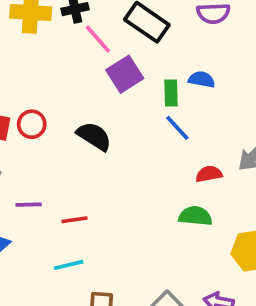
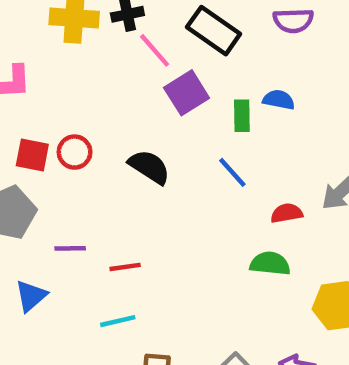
blue line: (177, 128) -> (232, 172), moved

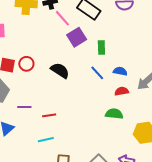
blue semicircle: (279, 100) -> (120, 71), moved

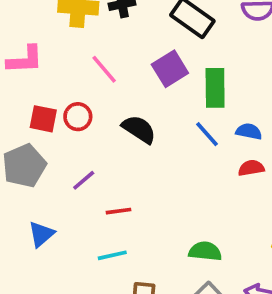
pink line: (62, 18) -> (104, 69), moved
green rectangle: (101, 48) -> (215, 88), size x1.5
purple line: (24, 107) -> (84, 180), moved, turned -40
green semicircle: (114, 114) -> (205, 251), moved

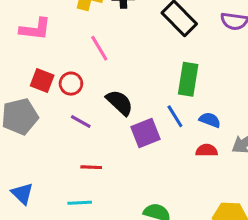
purple square: (170, 69) -> (145, 133), moved
purple line: (84, 180) -> (81, 121), moved, turned 60
blue triangle: (41, 234) -> (22, 194), moved, turned -45

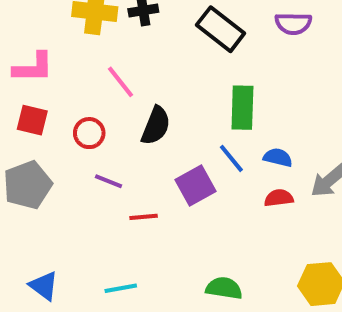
red square: (42, 80) -> (32, 120), moved
black semicircle: (120, 103) -> (156, 126), moved, turned 76
red line: (91, 167) -> (144, 217), moved

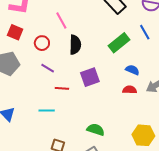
green rectangle: (242, 108) -> (119, 43), turned 40
black semicircle: (156, 126) -> (75, 45), turned -30
blue line: (231, 158) -> (145, 32), moved
cyan line: (121, 288) -> (47, 111), moved

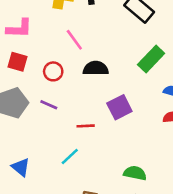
black semicircle: (75, 45) -> (96, 68), turned -84
purple line: (48, 68) -> (49, 105), moved
cyan line: (47, 111) -> (70, 157), turned -35

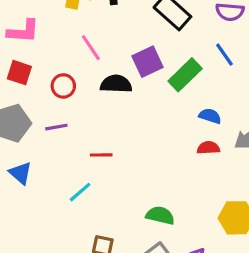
purple line: (49, 105) -> (56, 127), turned -36
purple square: (119, 107) -> (148, 62), moved
blue triangle: (21, 167) -> (21, 173), moved

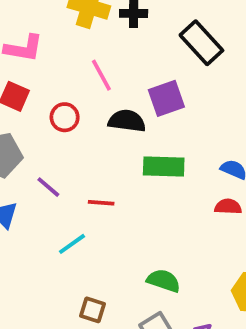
green rectangle: (185, 75) -> (164, 166), moved, turned 40
purple line: (56, 127) -> (48, 187), moved, turned 45

